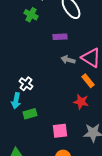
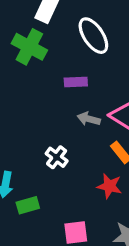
green cross: (31, 15) -> (29, 47), size x1.5
white cross: (26, 84) -> (57, 157), moved

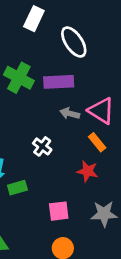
green cross: (29, 47) -> (19, 78), moved
purple rectangle: (76, 82) -> (59, 82), size x1.5

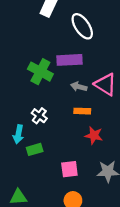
green cross: (19, 78) -> (40, 72), moved
orange rectangle: (97, 142) -> (82, 111), moved, turned -49
white cross: (42, 146) -> (39, 116), moved

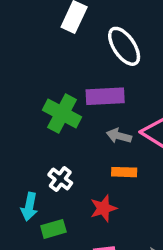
red star: (94, 135) -> (103, 208), moved, turned -30

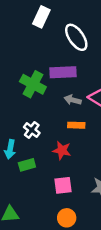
red star: (103, 208) -> (62, 150), turned 30

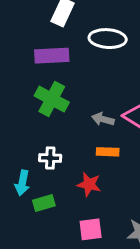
white ellipse: (76, 37) -> (108, 39), turned -52
purple rectangle: (63, 72) -> (52, 56), moved
white cross: (32, 130) -> (50, 158), turned -35

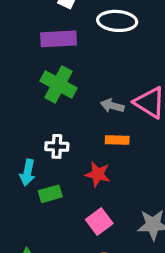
pink square: (91, 229) -> (99, 221), turned -30

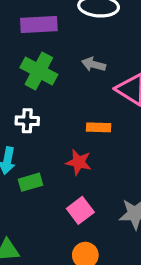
gray arrow: (112, 106) -> (94, 64), moved
white cross: (57, 146) -> (27, 121), moved

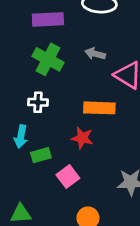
orange rectangle: (99, 127) -> (99, 108), size x1.5
pink square: (80, 210) -> (68, 177), moved

